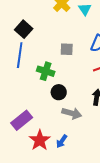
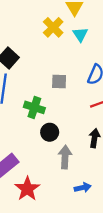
gray arrow: (72, 113) -> (65, 157), turned -102
blue arrow: (62, 141) -> (83, 188), moved, turned -136

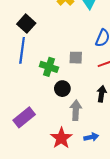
gray square: (59, 82) -> (76, 58), moved
red star: (27, 189) -> (61, 138), moved

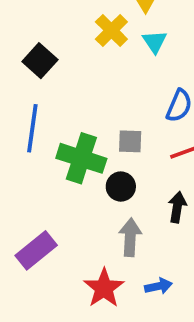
black square: (26, 24) -> (40, 61), moved
green cross: (49, 67) -> (81, 158), size x1.4
black circle: (62, 89) -> (121, 187), moved

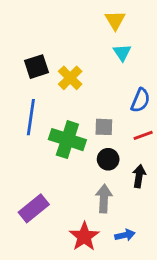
yellow cross: (111, 30) -> (70, 78), moved
black square: (40, 61) -> (37, 67), turned 30
black circle: (121, 187) -> (108, 159), moved

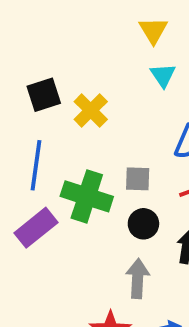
purple rectangle: (34, 208) -> (36, 228), moved

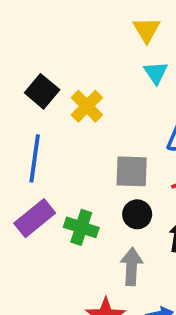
black square: (44, 95) -> (42, 91), turned -32
gray square: (138, 179) -> (132, 171), size x1.4
green cross: (87, 196) -> (81, 227), moved, size x0.7

